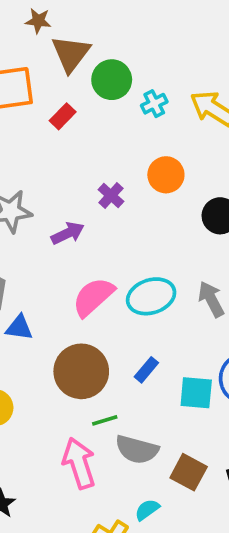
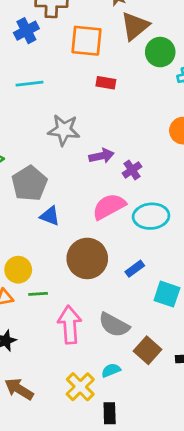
red rectangle: (63, 116) -> (106, 83), moved, turned 42
purple cross: (111, 195) -> (132, 170), moved
green line: (105, 420) -> (38, 294), moved

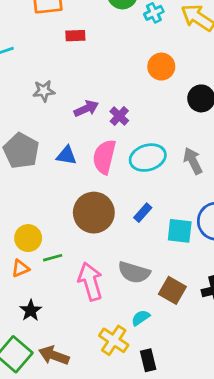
gray star: (64, 130) -> (44, 91), size x0.7
pink semicircle: (109, 207) -> (104, 157), turned -36
blue triangle: (50, 216) -> (66, 155), moved

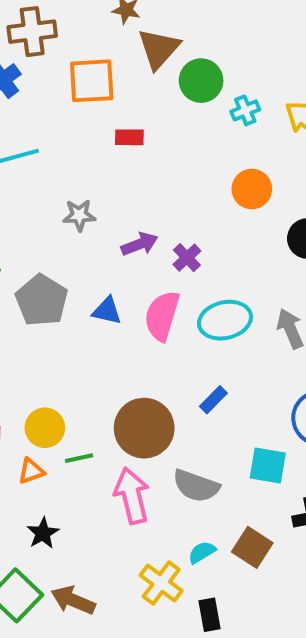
brown circle: (94, 213) -> (144, 428), moved
cyan square: (180, 231) -> (268, 466), moved
brown square: (172, 290) -> (252, 547), moved

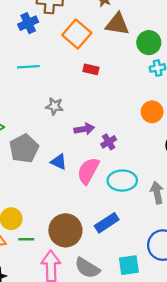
brown triangle: (159, 49) -> (117, 24), turned 45
orange square: (92, 81) -> (77, 34), turned 32
green circle: (201, 81) -> (149, 43), moved
blue rectangle: (213, 400) -> (107, 223), size x1.5
cyan square: (268, 466) -> (129, 265), turned -30

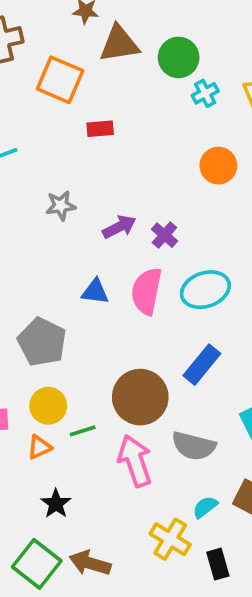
gray pentagon: (24, 149) -> (42, 342), moved

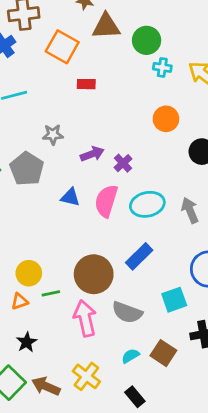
cyan cross: (205, 93) -> (162, 67), turned 30
gray pentagon: (42, 342) -> (27, 169), moved
yellow cross: (170, 539) -> (86, 376), moved
black rectangle: (218, 564) -> (135, 397), turned -30

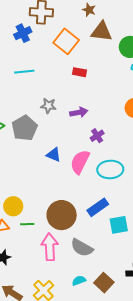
purple arrow: (92, 154) -> (79, 112), moved
cyan square: (174, 300) -> (119, 225), moved

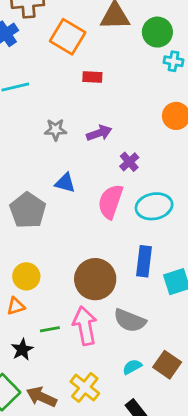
gray pentagon: (25, 128) -> (28, 210), moved
blue triangle: (54, 155) -> (65, 183), moved
blue rectangle: (98, 207) -> (144, 261), turned -40
green line: (27, 224) -> (50, 329), moved

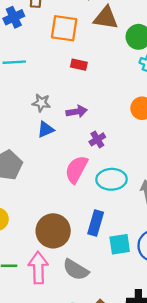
orange square: (68, 37) -> (64, 28), turned -32
blue triangle: (65, 183) -> (46, 129), moved, turned -48

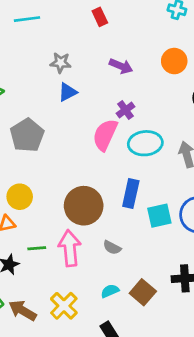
red rectangle: (79, 65) -> (100, 17), turned 56
purple arrow: (77, 112) -> (121, 66), moved, turned 36
purple cross: (97, 139) -> (125, 110), moved
gray semicircle: (76, 270) -> (112, 248), size x0.6

